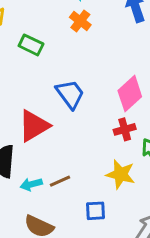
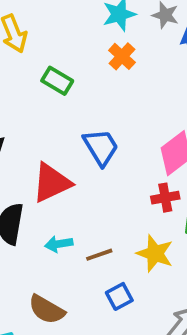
brown line: (60, 181) -> (99, 255), moved
cyan arrow: (31, 184) -> (59, 244), moved
blue square: (95, 211) -> (119, 296), turned -30

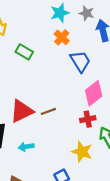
blue trapezoid: (101, 147) -> (80, 61), moved
brown line: (99, 255) -> (48, 111), moved

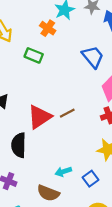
orange cross: (62, 37) -> (48, 28), moved
cyan arrow: (26, 147) -> (63, 172), moved

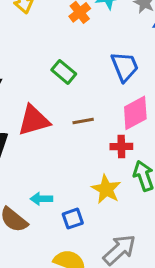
green rectangle: (34, 55) -> (64, 72), moved
brown line: (67, 113) -> (83, 121), moved

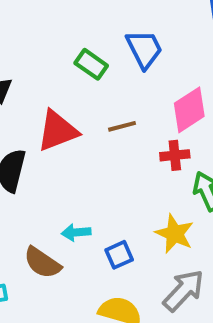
blue trapezoid: (125, 67) -> (144, 49), moved
yellow star: (106, 189) -> (175, 234), moved

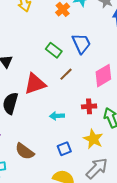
brown line: (122, 126) -> (66, 74), moved, turned -32
red cross: (175, 155) -> (89, 106), moved
cyan arrow: (76, 232) -> (57, 116), moved

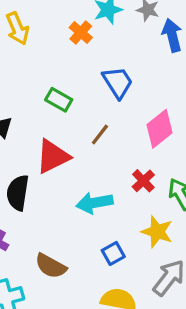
green rectangle: (54, 50) -> (59, 100), moved
red cross: (89, 106) -> (143, 181), turned -32
cyan arrow: (57, 116) -> (94, 203), size x1.5

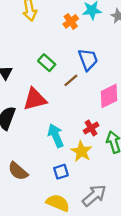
brown line: (100, 135) -> (71, 80), moved
cyan arrow: (94, 203) -> (56, 136), turned 65
yellow star: (157, 232) -> (81, 151), moved

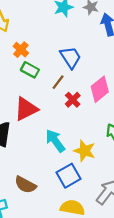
orange cross: (71, 21) -> (21, 50), moved
red cross: (91, 128) -> (73, 100), moved
blue square: (61, 172) -> (69, 176), size x1.5

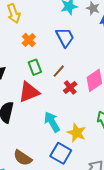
blue trapezoid: (71, 57) -> (65, 37), moved
green rectangle: (30, 70) -> (35, 67), moved, turned 35
blue square: (69, 176) -> (61, 153), turned -35

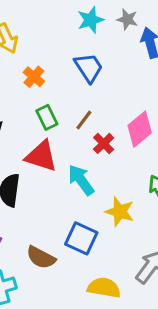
red triangle: (29, 92) -> (41, 156), turned 45
cyan arrow: (52, 122) -> (81, 180), moved
blue square: (61, 153) -> (81, 238), moved

